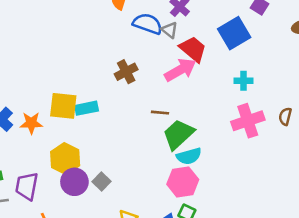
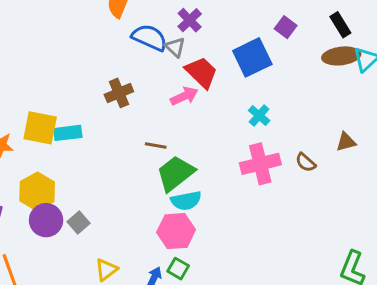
pink arrow: (180, 70) -> (184, 96), size x0.7
cyan cross: (244, 81) -> (259, 115), turned 36
brown semicircle: (285, 116) -> (306, 162), turned -66

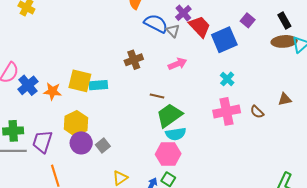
red trapezoid: (201, 72) -> (200, 26), moved

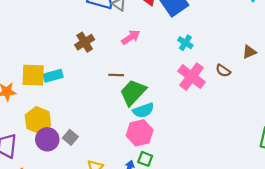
pink cross: (227, 111) -> (192, 77), turned -30

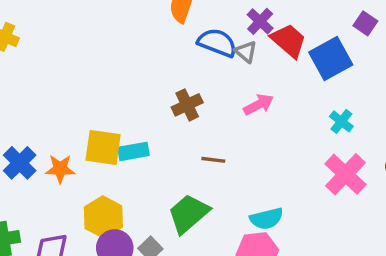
brown line: (116, 75) -> (213, 160), moved
green trapezoid: (133, 92) -> (188, 214), moved

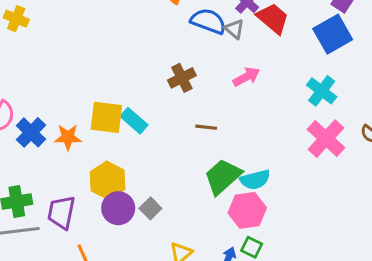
blue square: (331, 58) -> (333, 34), moved
cyan cross: (341, 121) -> (322, 91), size x1.4
cyan rectangle: (134, 151) -> (134, 121), turned 52
green trapezoid: (188, 214) -> (223, 176), moved

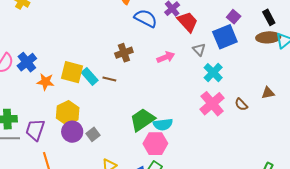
gray triangle: (234, 29) -> (199, 49), moved
brown line: (206, 127) -> (109, 79), moved
blue cross: (31, 132) -> (27, 62), moved

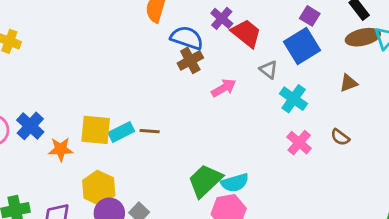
brown cross: (124, 53) -> (190, 60), moved
cyan rectangle: (90, 76) -> (121, 132), turned -66
brown triangle: (268, 93) -> (349, 83), moved
pink cross: (212, 104) -> (299, 143), size x0.7

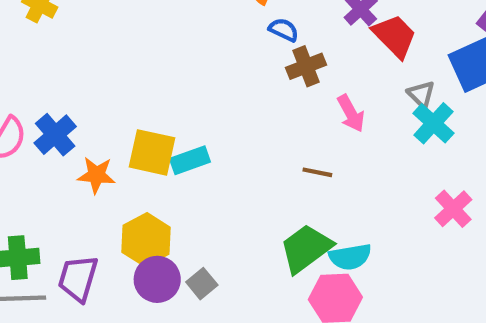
blue semicircle: (187, 38) -> (284, 30), moved, size x0.6
pink arrow: (224, 88) -> (351, 113), turned 85
cyan cross: (294, 99) -> (433, 123), moved
brown line: (150, 131) -> (317, 172), moved

